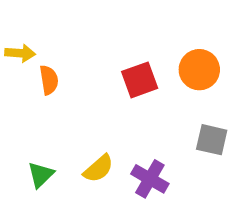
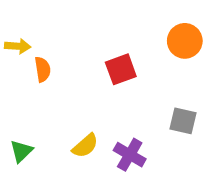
orange circle: (199, 70) -> (185, 41), moved
green triangle: (41, 175) -> (21, 151), moved

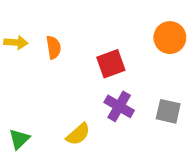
orange semicircle: (43, 69) -> (54, 47), moved
purple cross: (130, 155) -> (119, 106), moved

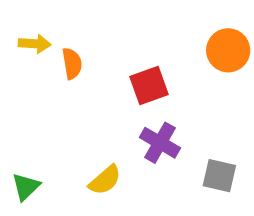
yellow arrow: (16, 42) -> (35, 44), moved
gray square: (168, 111) -> (219, 176), moved

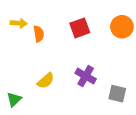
red square: (149, 86) -> (80, 28), moved
yellow semicircle: (105, 180) -> (46, 81), moved

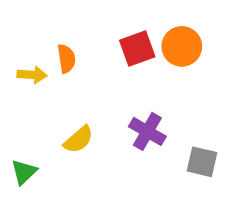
yellow arrow: (19, 23) -> (32, 75), moved
orange circle: (122, 27) -> (182, 46), moved

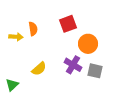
orange circle: (182, 46) -> (88, 44), moved
gray square: (202, 162) -> (95, 71), moved

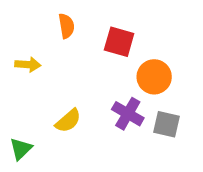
red square: (68, 24) -> (119, 42), turned 36
orange semicircle: (33, 29) -> (66, 26), moved

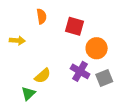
gray square: (166, 124) -> (104, 78), turned -35
green triangle: (21, 149) -> (28, 93), moved

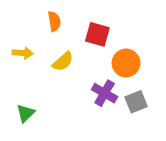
yellow semicircle: (43, 76) -> (63, 62), moved
green triangle: (28, 93) -> (26, 113), moved

